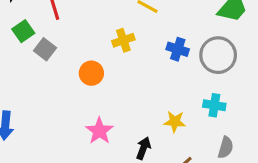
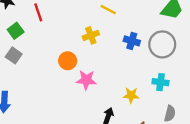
gray square: (45, 49) -> (14, 55), moved
pink star: (99, 131) -> (86, 80), moved, turned -30

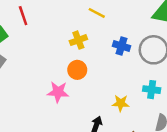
orange circle: (68, 61) -> (77, 70), moved
pink star: (86, 80) -> (58, 92), moved

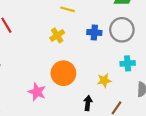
orange circle: (77, 70) -> (63, 73), moved, size x1.5
pink star: (58, 92) -> (37, 92), moved, turned 30

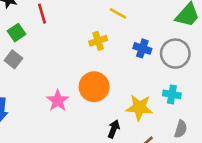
yellow star: (104, 81) -> (139, 107), size x1.5

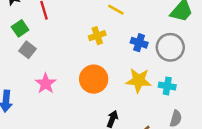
gray square: (13, 59) -> (27, 50), moved
pink star: (58, 101) -> (46, 84), moved
yellow star: (139, 107) -> (139, 80), moved

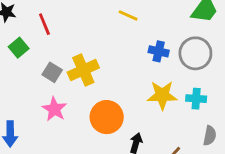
yellow cross: (97, 36) -> (83, 70), moved, size x1.5
gray square: (27, 50) -> (52, 72), moved
orange circle: (94, 79) -> (107, 117), moved

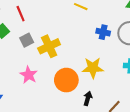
gray square: (52, 72) -> (27, 40), moved, turned 32
yellow star: (162, 95) -> (93, 68), moved

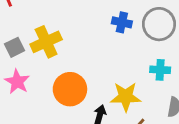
gray square: (27, 40) -> (15, 47), moved
yellow star: (93, 68) -> (126, 97), moved

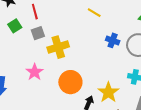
gray square: (15, 47) -> (38, 33), moved
yellow star: (126, 97) -> (108, 92), turned 30

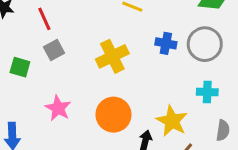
green square: (15, 26) -> (20, 67), moved, turned -32
yellow cross: (58, 47) -> (112, 56), moved

